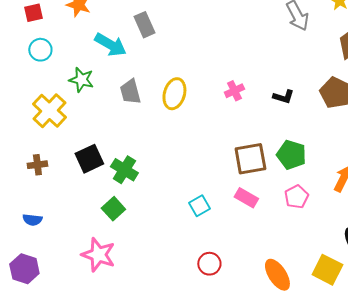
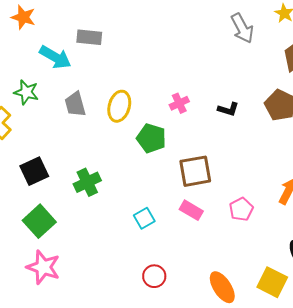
gray rectangle: (144, 25) -> (89, 37), turned -60
green pentagon: (291, 155) -> (151, 138), moved
green cross: (124, 170) -> (87, 182), moved, turned 32
green square: (113, 209) -> (39, 221), moved, size x1.4

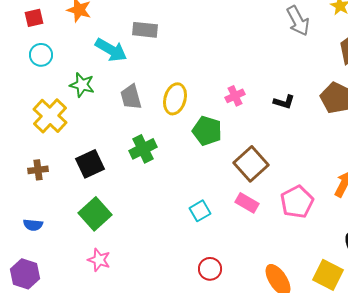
brown square: (195, 171) -> (251, 164), turned -32
green cross: (87, 182) -> (143, 149), moved
pink pentagon: (241, 209) -> (297, 202), size x1.4
pink star: (43, 267) -> (99, 260), size x0.7

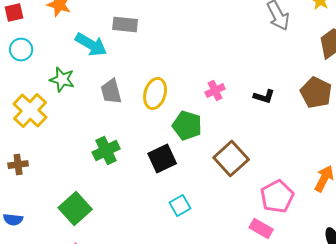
green cross: (143, 149) -> (106, 151), moved
black square: (90, 164) -> (162, 159), moved
pink rectangle: (247, 203) -> (261, 229), moved

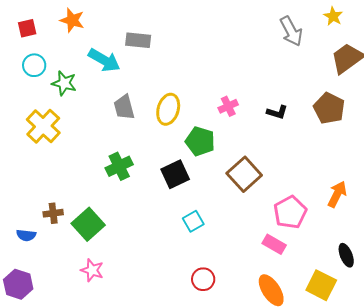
green star: (62, 80) -> (64, 83), moved
brown cross: (18, 165) -> (53, 213), moved

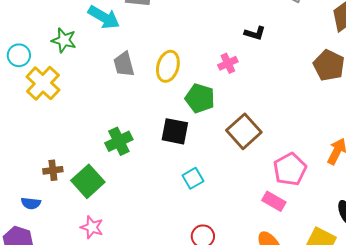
cyan circle: (34, 65) -> (19, 55), moved
black L-shape: (277, 112) -> (255, 33), moved
green cross: (119, 166) -> (119, 141), moved
black square: (175, 174) -> (175, 131), turned 36
blue semicircle: (26, 235) -> (31, 203), moved

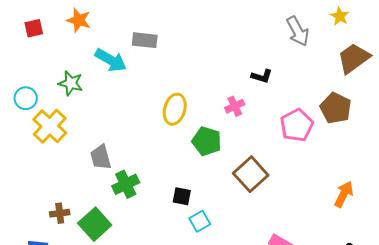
gray trapezoid: (124, 64) -> (101, 157), moved
black square: (175, 131) -> (182, 196), moved, size x0.7
pink pentagon: (290, 169) -> (297, 125), moved

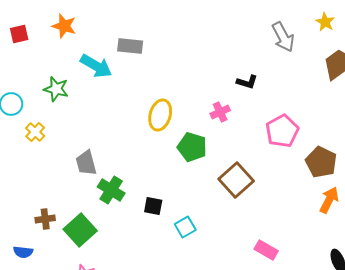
brown pentagon: (336, 108) -> (321, 162), moved
yellow cross: (50, 126) -> (35, 132), size x0.6
green cross: (126, 184) -> (111, 190), turned -32
black square: (182, 196) -> (153, 206), moved

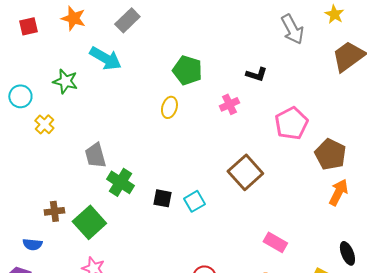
gray rectangle: (130, 46) -> (127, 20), moved, turned -50
yellow ellipse: (160, 115) -> (169, 107), size x0.7
green pentagon: (192, 147) -> (187, 70), moved
cyan square: (185, 227) -> (194, 201), moved

